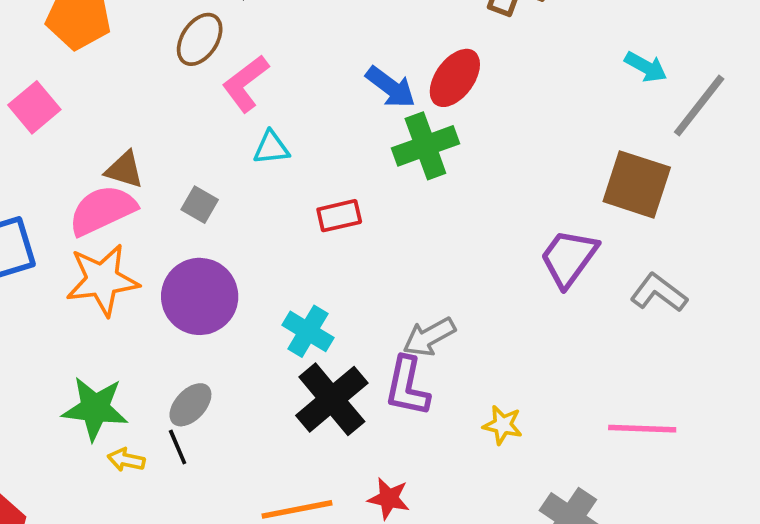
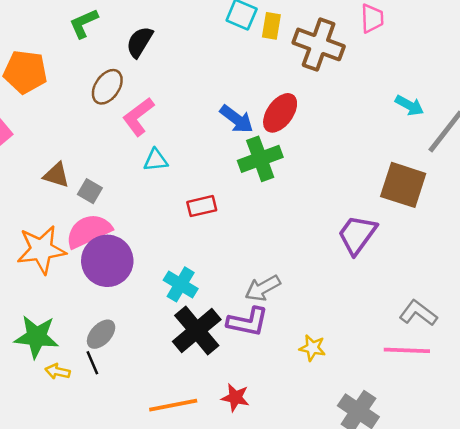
gray square: (200, 205) -> (90, 191), moved
pink semicircle: (102, 210) -> (89, 231), moved
gray L-shape: (659, 293) -> (418, 313), moved
purple L-shape: (407, 386) -> (248, 322), turned -90

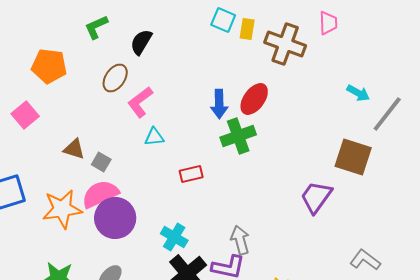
blue arrow: (237, 119) -> (219, 104), turned 52
gray arrow: (263, 288) -> (240, 240), turned 104

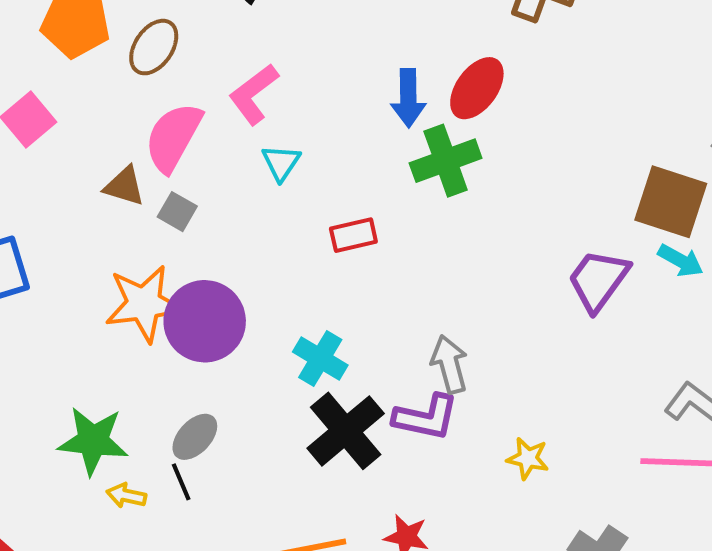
brown ellipse: (115, 78) -> (154, 47), moved
cyan arrow: (358, 93) -> (681, 261), moved
cyan triangle: (154, 137) -> (281, 163), turned -50
pink semicircle: (100, 194) -> (173, 137), moved, turned -36
orange star: (62, 209) -> (144, 304), moved

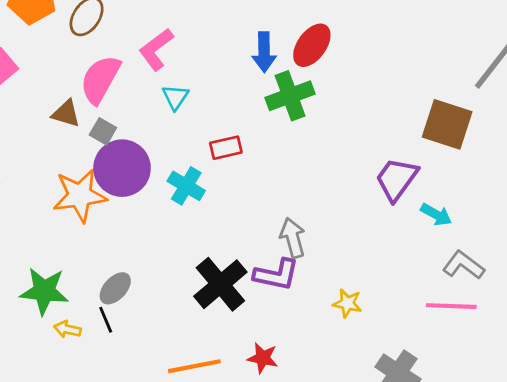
cyan arrow: (681, 261) -> (436, 215), moved
purple circle: (205, 321) -> (122, 168), moved
cyan cross: (320, 358) -> (186, 186), moved

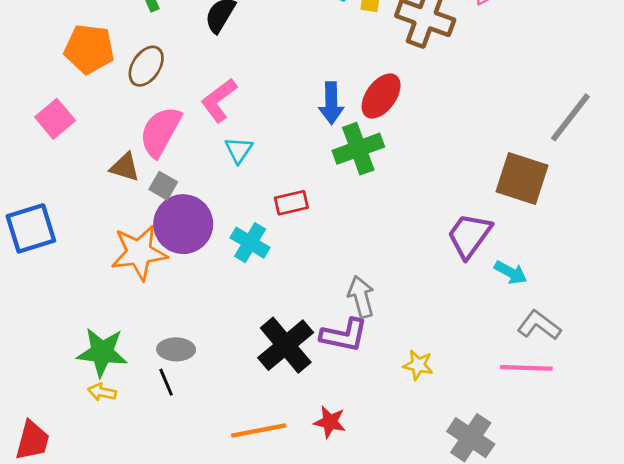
gray ellipse: (115, 288) -> (176, 349), turned 48
yellow arrow: (67, 329) -> (102, 392), moved

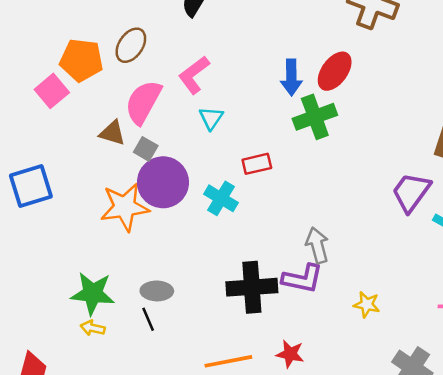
orange pentagon: (89, 49) -> (81, 60), moved
black cross: (286, 345) -> (252, 287), turned 36

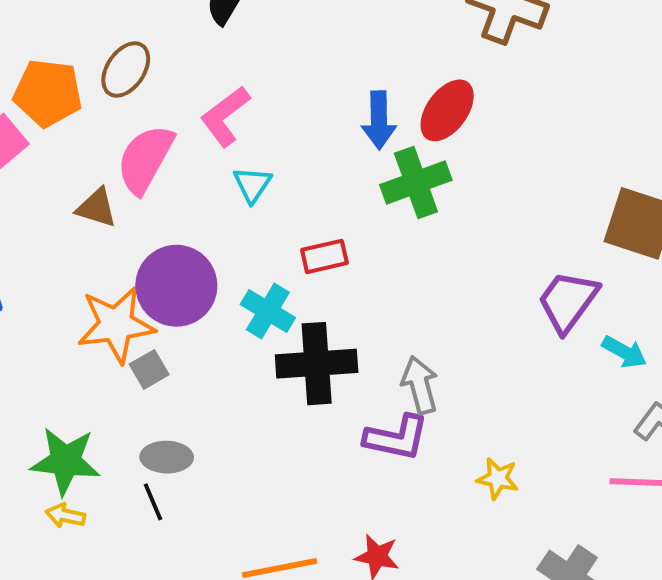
gray square: (146, 149) -> (149, 369), moved, turned 30
black cross: (252, 287) -> (317, 364), moved

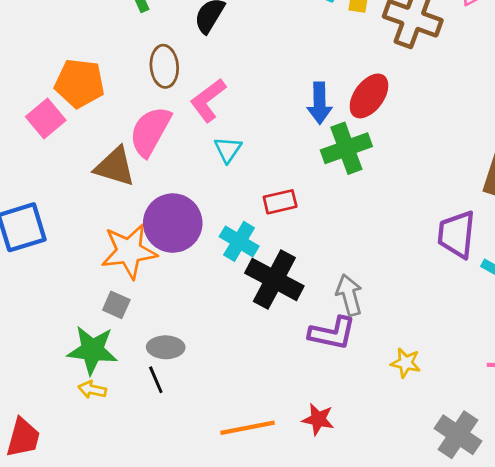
brown ellipse: (126, 70) -> (164, 66), moved, turned -39
brown triangle: (97, 208) -> (115, 167), size x1.4
purple trapezoid: (568, 301) -> (457, 234), turned -30
black cross: (317, 364) -> (274, 280), turned 32
gray square: (149, 369) -> (116, 305), moved, turned -36

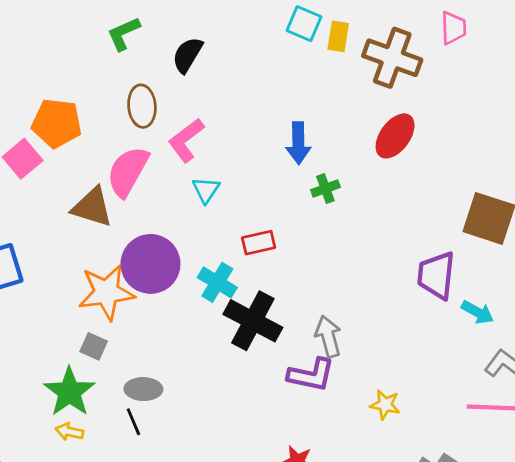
red ellipse: (369, 96) -> (395, 136), moved
green cross: (346, 148) -> (325, 189), size x0.6
green star: (92, 350) -> (69, 392), turned 30

